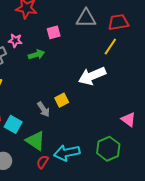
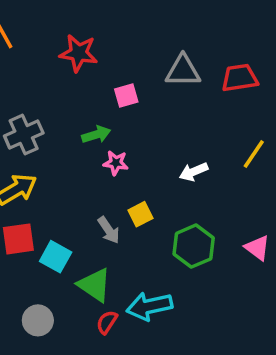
pink star: (15, 41) -> (116, 163), moved
yellow line: (110, 47) -> (254, 154), moved
white arrow: (92, 76) -> (194, 172), size x0.6
green hexagon: (108, 149) -> (194, 246), moved

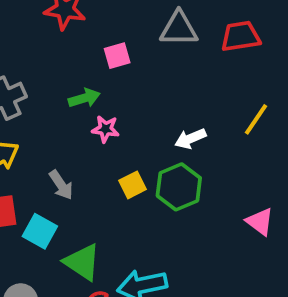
gray arrow: (109, 230) -> (61, 185), moved
green hexagon: (194, 246) -> (179, 187), moved

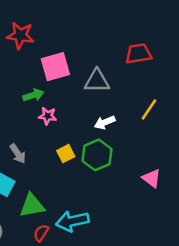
gray triangle: (179, 29) -> (97, 81), moved
pink square: (117, 56) -> (55, 67), size x1.6
green triangle: (82, 262) -> (32, 206), turned -44

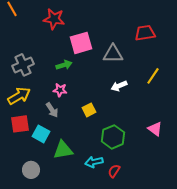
pink star: (48, 116) -> (60, 90), moved
green hexagon: (97, 155) -> (113, 137), moved
cyan arrow: (72, 221) -> (94, 162), size x0.7
red semicircle: (41, 233) -> (114, 171), moved

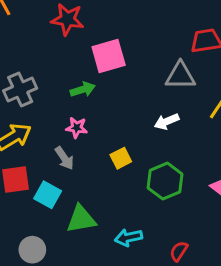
gray triangle: (113, 54) -> (180, 76), moved
green hexagon: (113, 137) -> (165, 181), moved
red semicircle: (114, 171) -> (179, 251), moved

